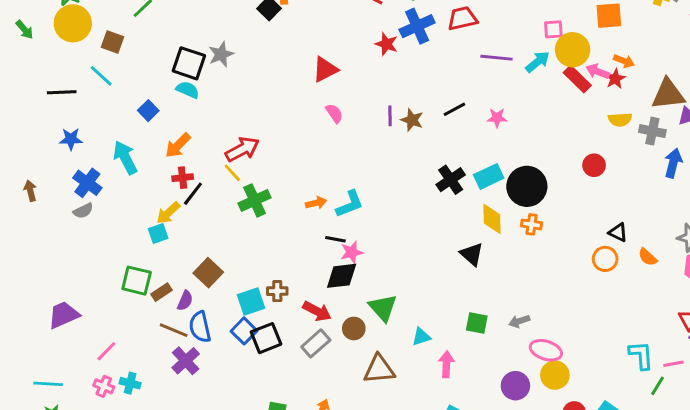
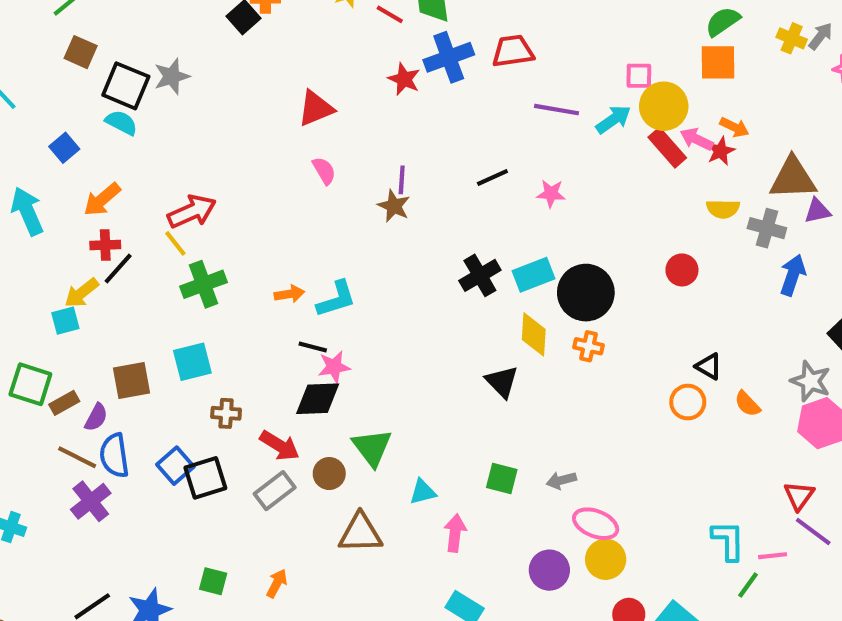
brown square: (113, 42) -> (81, 52), moved
brown star: (412, 120) -> (394, 206), moved
brown square: (208, 273) -> (131, 380), turned 32
cyan square: (251, 302) -> (192, 362), moved

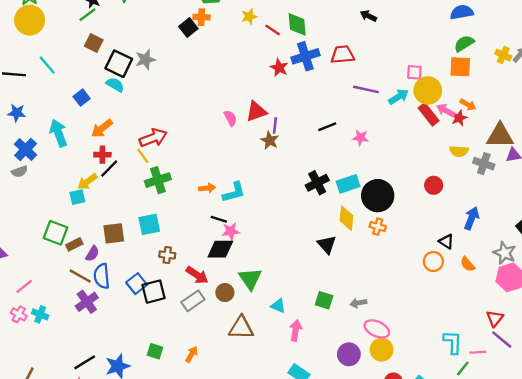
red triangle: (316, 108) -> (256, 111), moved
blue arrow: (793, 275) -> (472, 218), moved
cyan triangle: (423, 492) -> (278, 306), turned 35

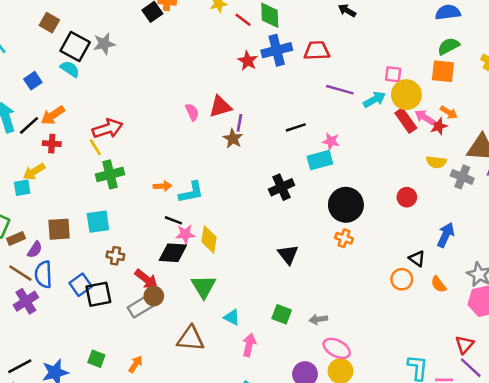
black line: (109, 169) -> (29, 125), moved
cyan rectangle: (348, 184) -> (320, 160), moved
yellow diamond: (347, 218) -> (209, 239), moved
brown circle: (225, 293) -> (154, 296), moved

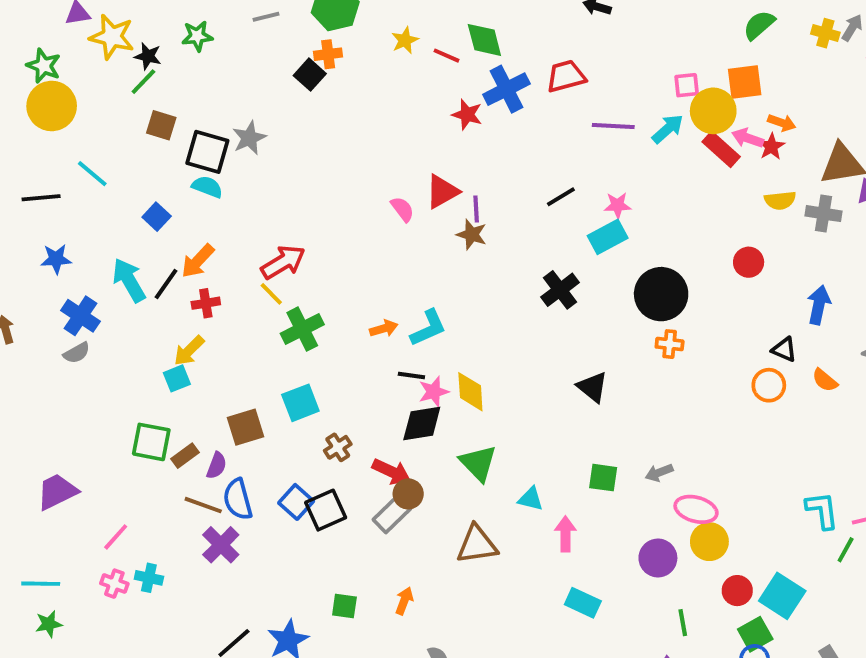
orange square: (443, 71) -> (745, 82), moved
brown cross: (115, 256) -> (338, 447), turned -30

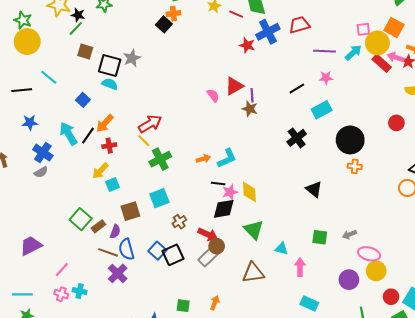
orange square: (745, 82) -> (394, 28), turned 36
pink star: (617, 205) -> (326, 78), moved
cyan square: (177, 378) -> (112, 184), moved
green square: (151, 442) -> (81, 219), turned 30

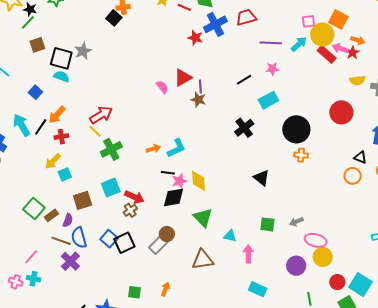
brown square: (85, 52) -> (37, 45), turned -35
red circle: (396, 123) -> (341, 112), size x1.5
red arrow: (208, 234) -> (134, 197), moved
pink line: (62, 269) -> (31, 257), moved

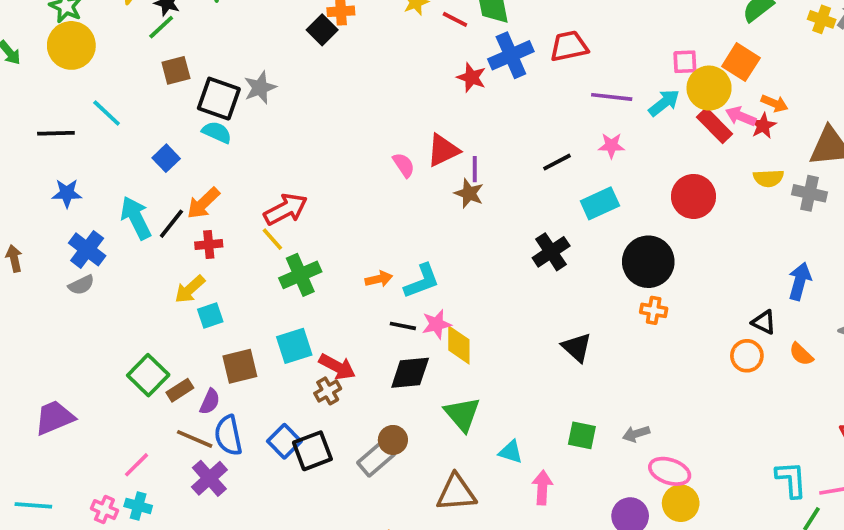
red circle: (341, 112) -> (694, 196), moved
pink star: (179, 181) -> (437, 324), moved

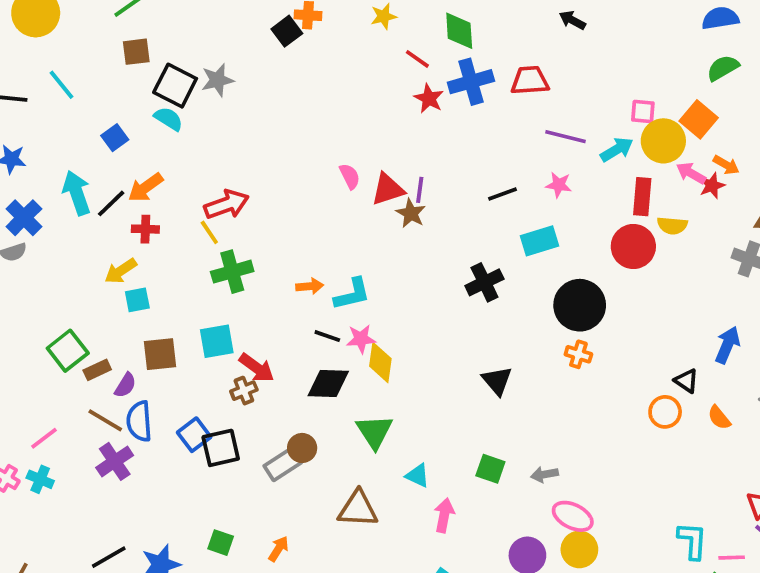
red line: (455, 19) -> (417, 59), moved
red rectangle: (714, 125) -> (642, 197), moved, turned 42
red triangle: (443, 150) -> (388, 189), moved
yellow semicircle: (768, 178) -> (672, 225), moved

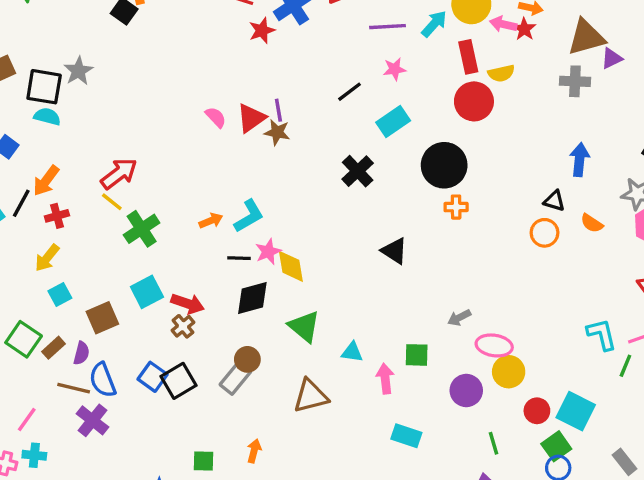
red star: (429, 98) -> (262, 30), turned -30
cyan square: (137, 300) -> (60, 295), moved
green square: (490, 469) -> (417, 355), moved

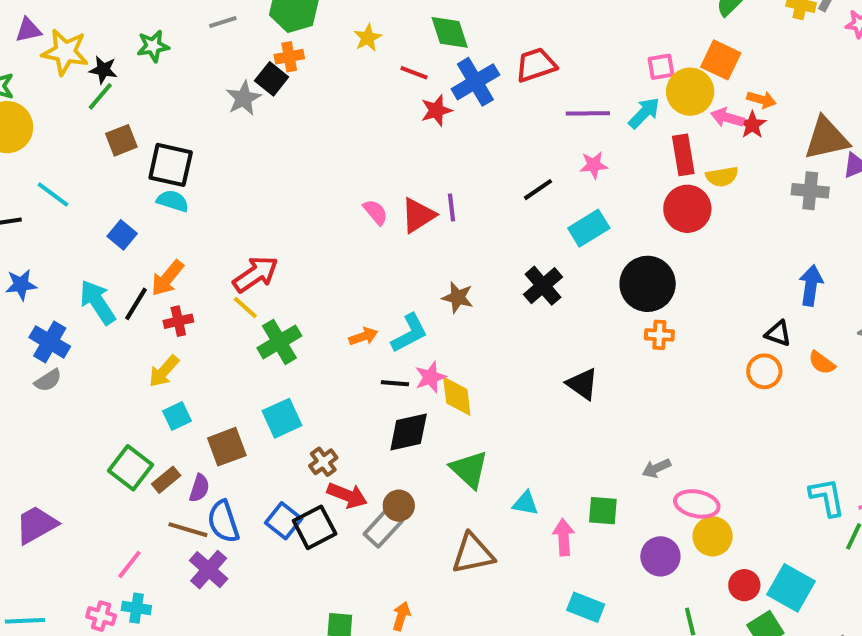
gray star: (78, 71) -> (244, 98), moved
brown star: (277, 132) -> (458, 297), moved
red arrow: (188, 304) -> (347, 495), moved

